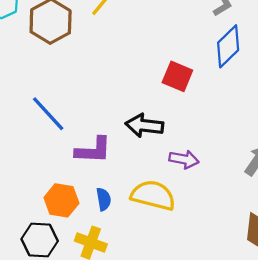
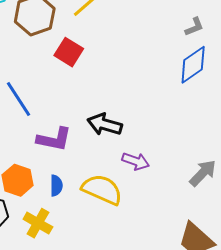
red square: (177, 76) -> (69, 52), moved

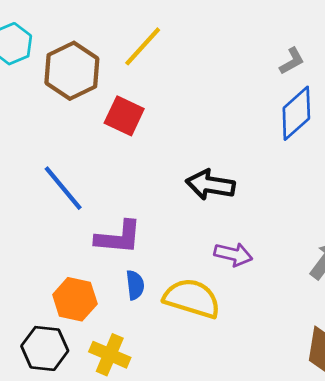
black arrow: (105, 124) -> (210, 185), moved
blue semicircle: (56, 186) -> (135, 285), moved

